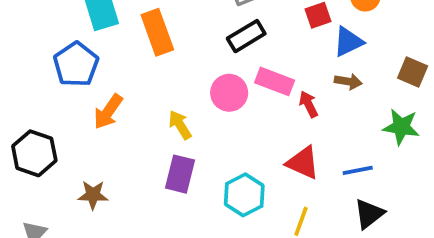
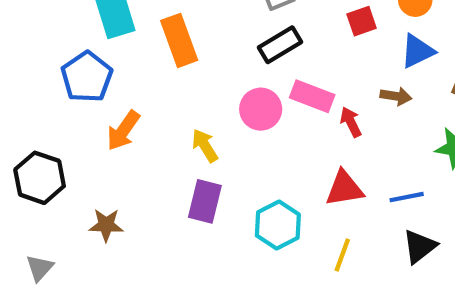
blue triangle: (348, 42) -> (417, 51), moved
red triangle: (303, 163) -> (344, 189), turned -33

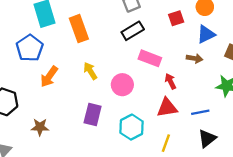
pink circle: (261, 109) -> (122, 85), moved
red arrow: (351, 122) -> (170, 81), moved
yellow arrow: (205, 146) -> (90, 71), moved

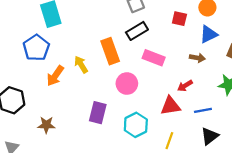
red square: (176, 18) -> (179, 19), turned 32
orange rectangle: (79, 29) -> (110, 51), moved
yellow arrow: (90, 71) -> (81, 64), moved
red arrow: (170, 81) -> (185, 86), moved, turned -96

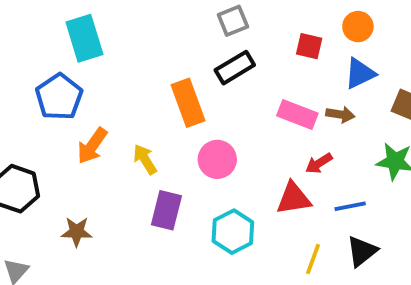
pink rectangle: (154, 58) -> (297, 114), moved
yellow arrow: (81, 64) -> (145, 159), moved
yellow line: (169, 141) -> (313, 259), moved

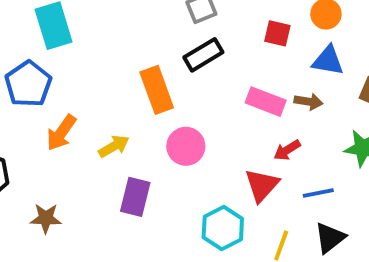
blue triangle: (360, 73) -> (328, 61), turned 36
yellow arrow: (145, 159) -> (114, 146), turned 92
red triangle: (293, 198) -> (262, 185), turned -39
cyan hexagon: (233, 232) -> (223, 228), moved

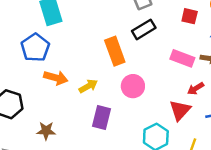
orange arrow: (61, 133) -> (56, 78), turned -110

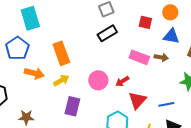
orange rectangle: (115, 51) -> (61, 53), moved
red arrow: (196, 89) -> (122, 81), moved

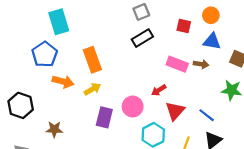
pink circle: (98, 80) -> (133, 107), moved
blue line: (166, 104) -> (207, 115), turned 49

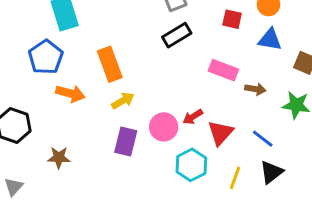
brown arrow: (201, 64) -> (255, 89), moved
yellow arrow: (92, 89) -> (123, 101), moved
red arrow: (159, 90) -> (193, 117), moved

